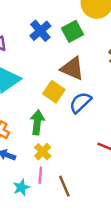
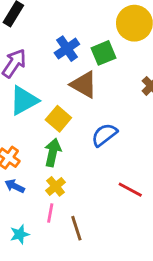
brown triangle: (72, 68) -> (84, 85), moved
yellow square: (54, 92) -> (58, 119), moved
cyan star: (21, 187) -> (20, 234), moved

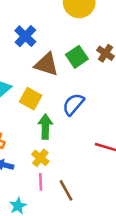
green square: (103, 53) -> (77, 57), moved
green arrow: (53, 152) -> (45, 127), moved

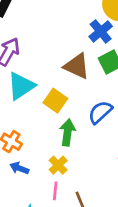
blue cross: (25, 36) -> (101, 31), moved

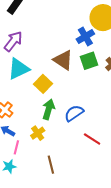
blue semicircle: (100, 112) -> (74, 113), moved
pink line: (55, 191) -> (16, 147), moved

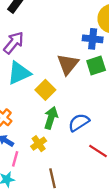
blue cross: (85, 36) -> (93, 39), turned 36
brown triangle: (63, 60) -> (68, 64), turned 35

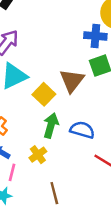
brown triangle: (68, 64) -> (72, 81), moved
blue semicircle: (79, 122) -> (82, 130), turned 50

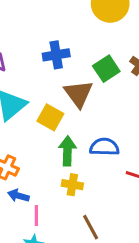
blue cross: (95, 36) -> (56, 55), moved
yellow cross: (38, 155) -> (72, 185), moved, turned -30

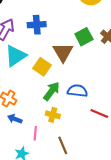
blue cross: (56, 55) -> (37, 25), moved
green arrow: (67, 151) -> (52, 91), turned 30
pink line: (36, 216) -> (35, 133), moved

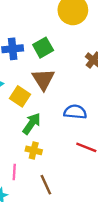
green square: (84, 37) -> (43, 48), moved
blue semicircle: (77, 91) -> (75, 112), moved

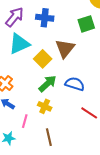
green square: (43, 48) -> (86, 24), moved
blue semicircle: (75, 112) -> (75, 84), moved

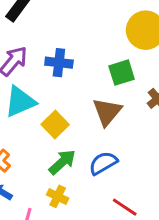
brown triangle: (65, 48) -> (107, 112), moved
blue semicircle: (75, 84) -> (103, 163), turned -48

